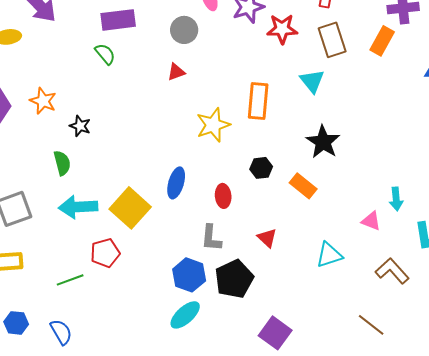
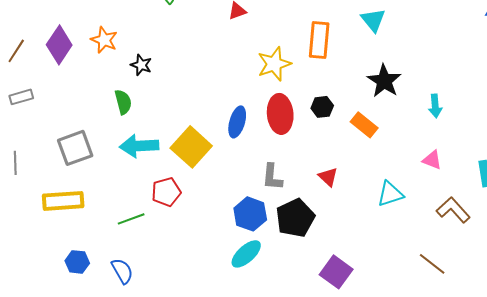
red ellipse: (223, 196) -> (280, 114), moved, size x1.6
cyan arrow: (396, 199) -> (435, 106), moved

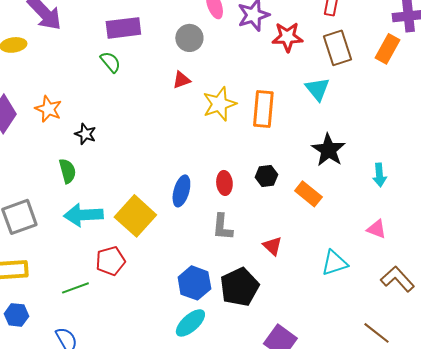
yellow star: (274, 64) -> (219, 104), moved
red ellipse: (280, 114) -> (224, 183), size x0.6
gray L-shape: (272, 177) -> (222, 227), moved
blue hexagon: (77, 262) -> (16, 315), moved

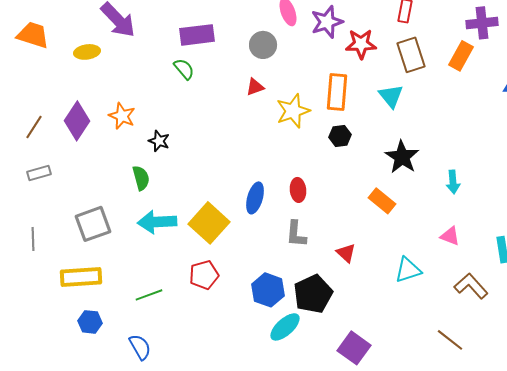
orange rectangle: (263, 109) -> (337, 92), moved
black hexagon: (266, 176) -> (340, 136), moved
red pentagon: (110, 261) -> (204, 275), moved
cyan ellipse: (190, 323) -> (285, 327), moved

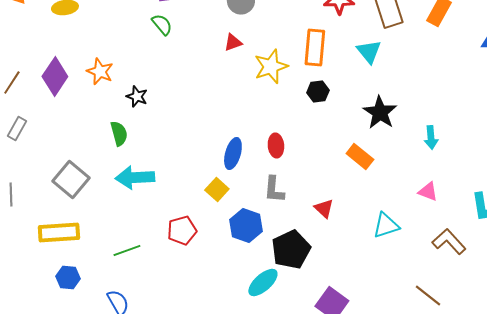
gray rectangle: (39, 173) -> (17, 128), turned -45
yellow square: (209, 223) -> (217, 190), moved, size x0.6
gray square: (93, 224) -> (71, 180), turned -30
blue hexagon: (268, 290) -> (246, 226), moved

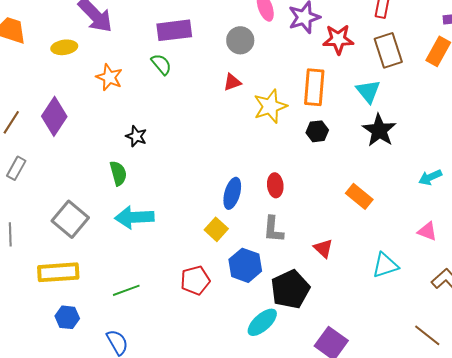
orange star: (100, 72) -> (109, 77), moved
black star: (380, 112) -> (379, 130), moved
cyan arrow: (431, 138) -> (430, 177), turned 70
red pentagon: (182, 230) -> (195, 280), moved

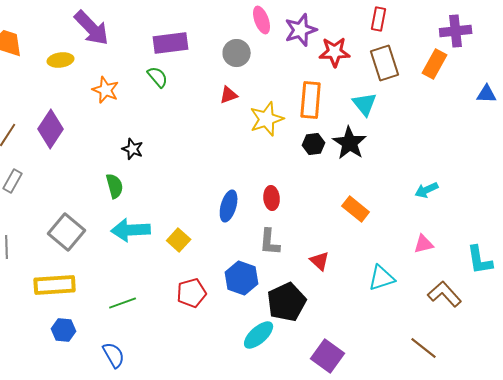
black star: (379, 130) -> (350, 143), moved
yellow square: (216, 229) -> (179, 240), moved
pink triangle: (427, 231) -> (424, 244), turned -35

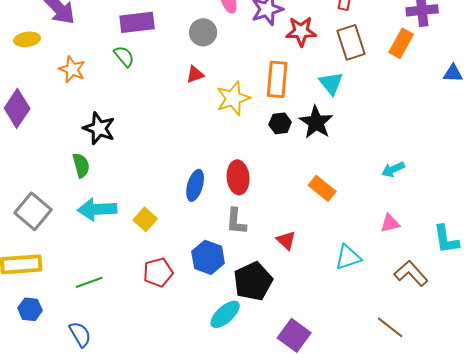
black star: (133, 149) -> (99, 128), size x1.5
red ellipse: (272, 198) -> (238, 177), size x1.4

